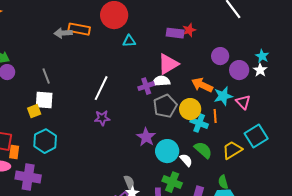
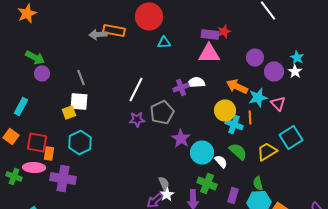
pink triangle: (168, 64) -> (209, 54), moved, turned 30
gray pentagon: (165, 106) -> (162, 112), moved

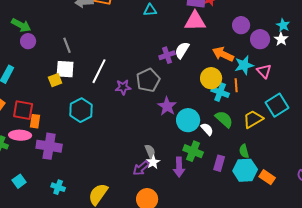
white semicircle: (196, 82) -> (182, 50), turned -54
white line: (136, 90) -> (99, 71), moved
cyan hexagon: (80, 142) -> (81, 110), moved

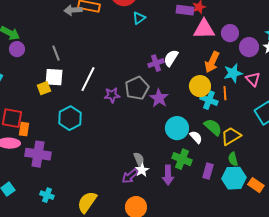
cyan triangle: (150, 10) -> (139, 18), turned -32
pink triangle: (195, 21) -> (204, 29), moved
orange arrow: (223, 54) -> (212, 62), turned -90
purple star: (167, 106) -> (159, 98), moved
yellow trapezoid: (253, 119) -> (231, 136), moved

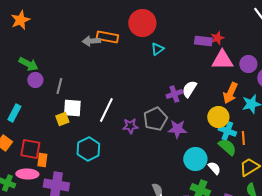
gray line: (56, 53) -> (59, 86), moved, turned 35
orange line: (225, 93) -> (243, 138), moved
purple star: (159, 98) -> (177, 129), turned -30
green semicircle: (213, 127) -> (227, 147), moved

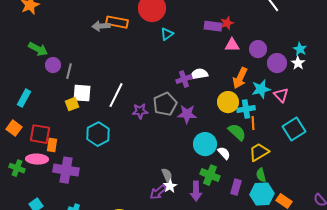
pink triangle: (222, 60) -> (232, 45), size x0.7
purple circle: (35, 80) -> (53, 65), moved
white semicircle: (189, 89) -> (199, 74), turned 48
cyan cross: (227, 131) -> (246, 109), moved, turned -30

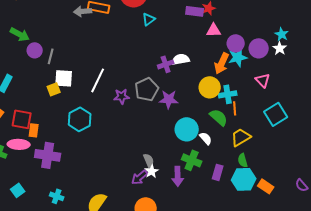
purple circle: (258, 49) -> (236, 43), moved
cyan star: (261, 89) -> (238, 57), moved

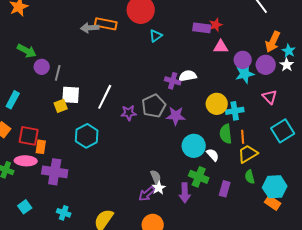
orange arrow: (222, 63) -> (273, 42), moved
purple cross: (166, 64) -> (173, 81), turned 35
orange line: (235, 108) -> (243, 137), moved
green semicircle: (219, 117) -> (226, 134), turned -138
cyan hexagon: (244, 179) -> (275, 187), moved

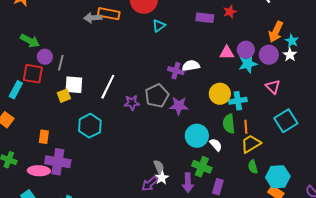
red star: (216, 25) -> (230, 12), moved
pink triangle: (221, 47) -> (227, 53), moved
red square: (29, 136) -> (33, 74), moved
pink ellipse: (26, 161) -> (39, 171), moved
purple rectangle: (225, 189) -> (218, 187), moved

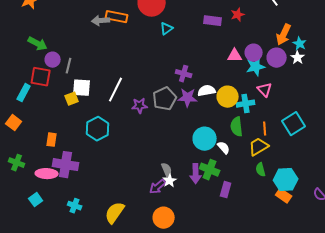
white semicircle: (191, 66) -> (207, 91), moved
pink triangle: (273, 87) -> (265, 90), moved
purple star: (179, 106) -> (188, 98), moved
orange line: (246, 127) -> (265, 129), moved
purple arrow: (188, 183) -> (196, 174), moved

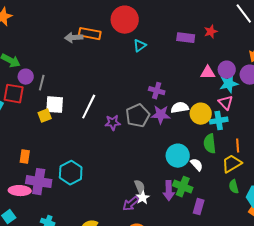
pink triangle: (265, 90) -> (226, 103), moved
cyan hexagon: (98, 129) -> (71, 173), moved

